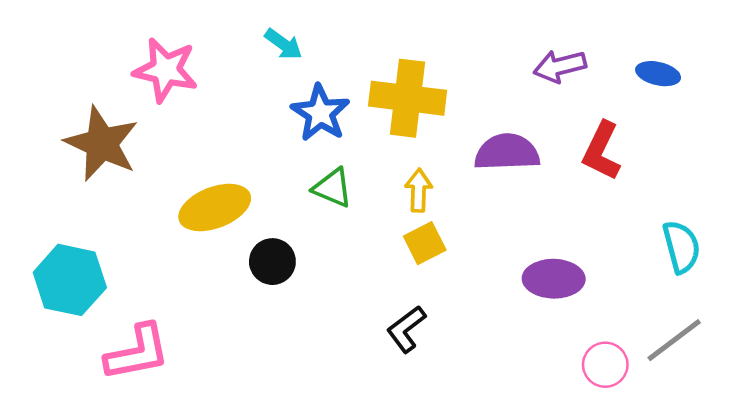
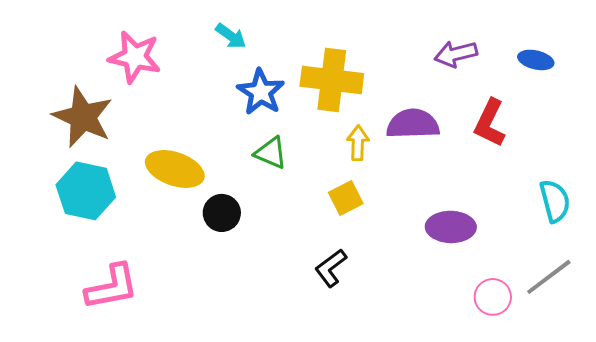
yellow arrow: (419, 190) -> (358, 143), moved
yellow ellipse: (215, 207) -> (175, 169), turned 40
cyan hexagon: (70, 280) -> (86, 191), moved

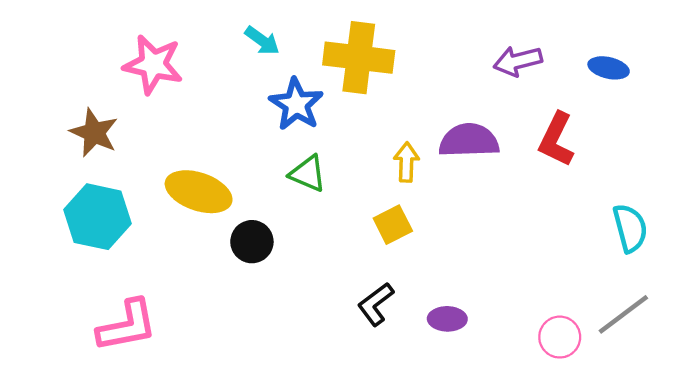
yellow cross: (332, 80) -> (359, 58), moved
brown star: (83, 117) -> (94, 133), size x0.7
purple ellipse: (451, 227) -> (447, 319), moved, size x0.7

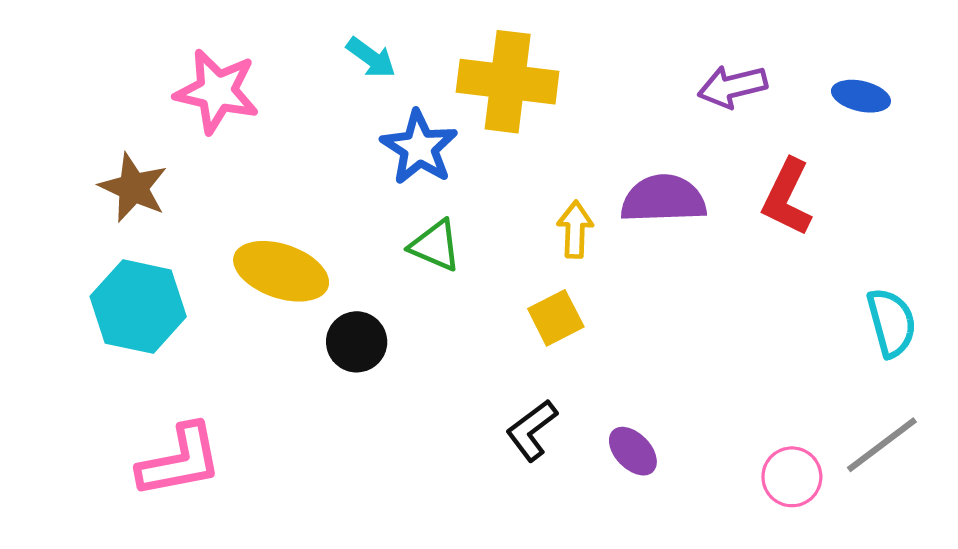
purple ellipse: (447, 319) -> (633, 451), turned 45

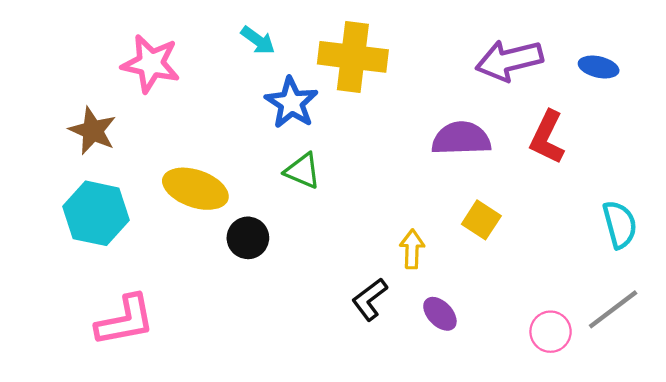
purple arrow: (732, 86) -> (509, 60), size x1.4
yellow arrow: (575, 229) -> (412, 249), moved
yellow square: (556, 318) -> (481, 220), moved, turned -30

